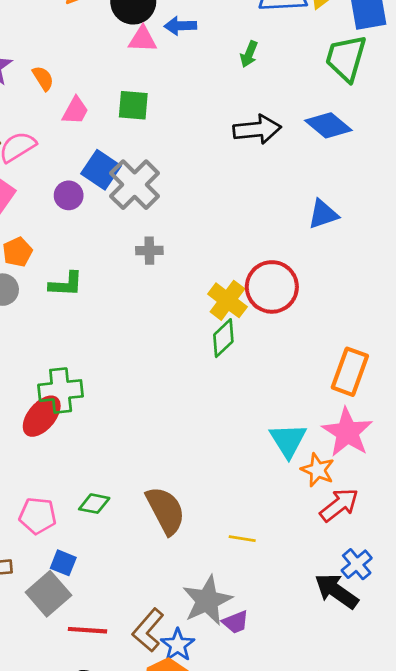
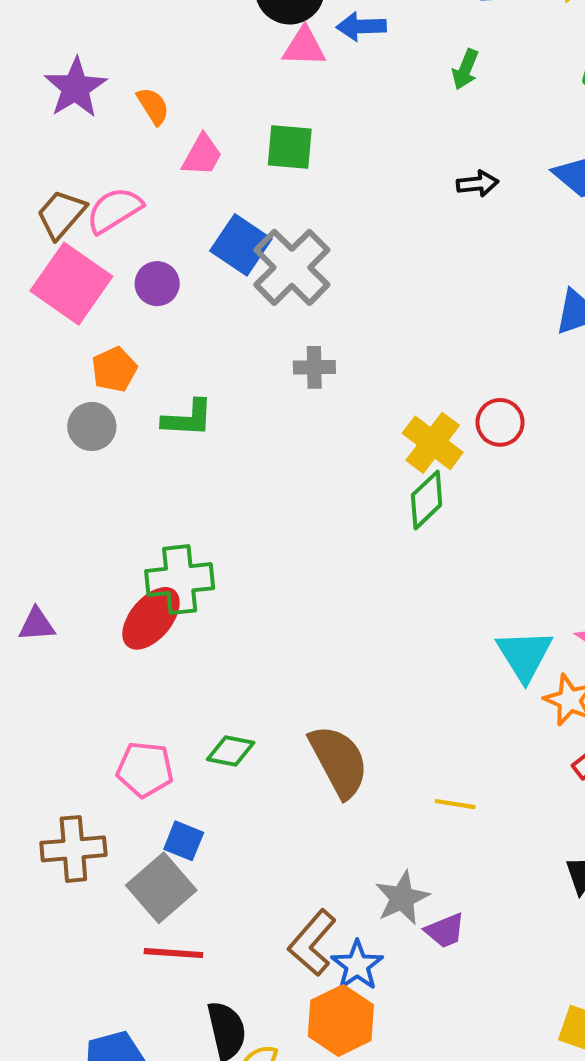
black arrow: (257, 129) -> (478, 184), size x0.6
purple circle: (69, 195) -> (157, 284), moved
red circle: (272, 287) -> (500, 422), size x0.6
gray star: (207, 601) -> (402, 898), size x0.7
red line: (87, 630) -> (173, 953), moved

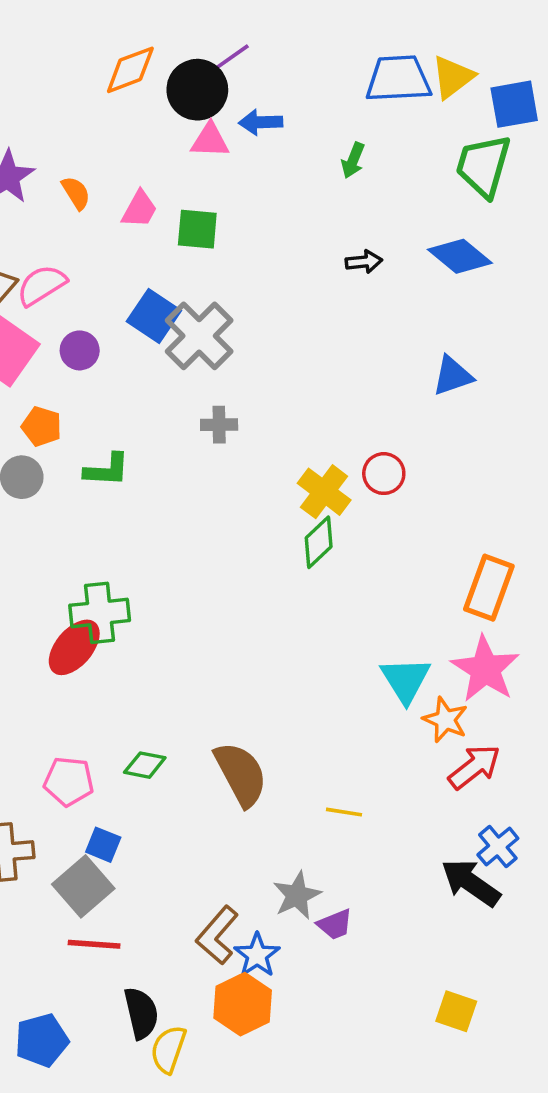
pink trapezoid: (202, 155) -> (139, 209), moved
orange pentagon: (114, 369) -> (42, 426), turned -30

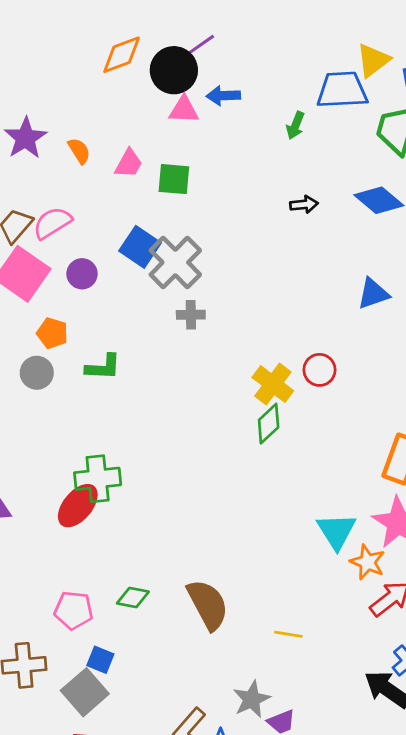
blue trapezoid: (398, 79) -> (342, 90), moved
gray cross: (219, 425) -> (191, 315), moved

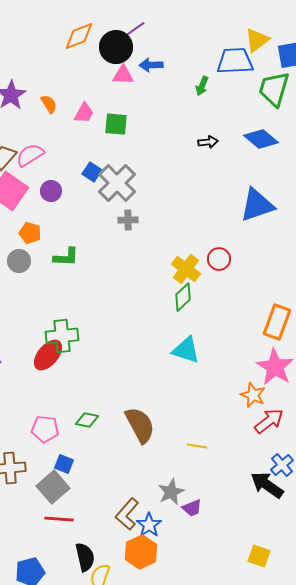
blue square: (140, 247) -> (92, 172), size x0.7
blue triangle: (373, 294) -> (257, 205), size x1.5
cyan triangle: (336, 531) -> (186, 350), moved, turned -40

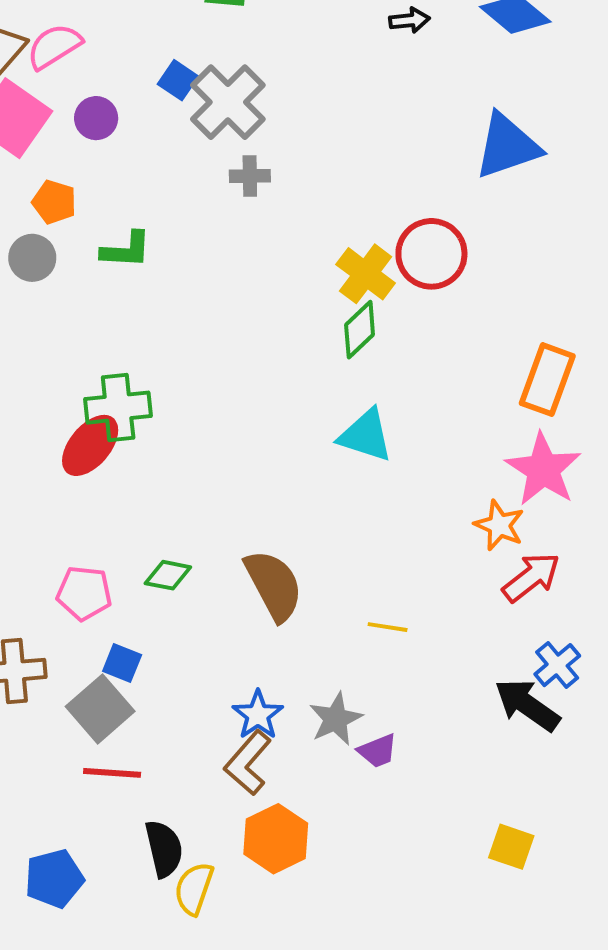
red circle: (219, 259) -> (431, 254), size x1.5
blue star: (149, 525) -> (258, 715), moved

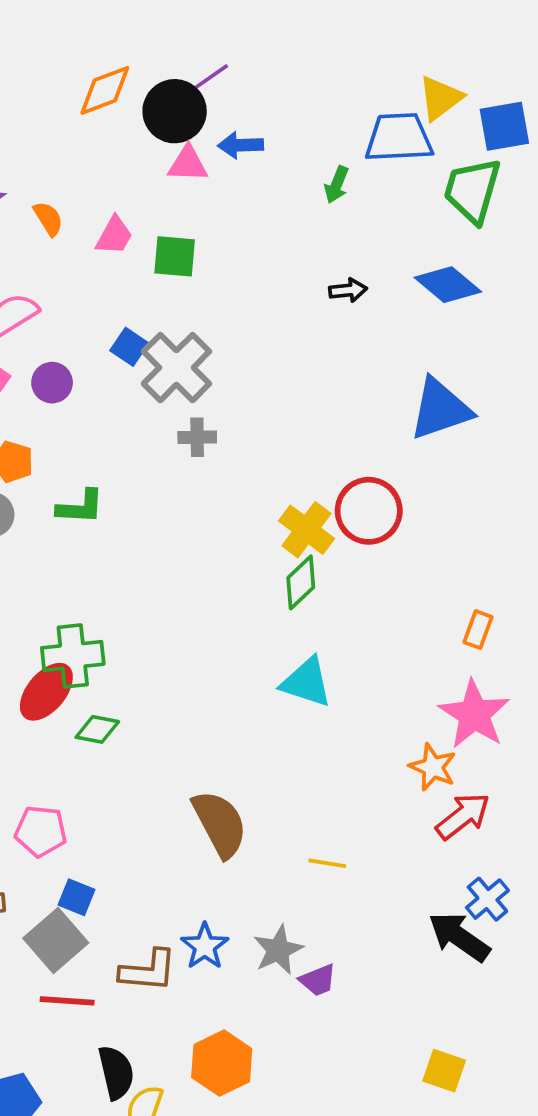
orange rectangle: (547, 380) -> (478, 630), size x0.6
green diamond: (168, 575) -> (97, 729), moved
brown L-shape: (248, 763) -> (148, 971), moved, turned -126

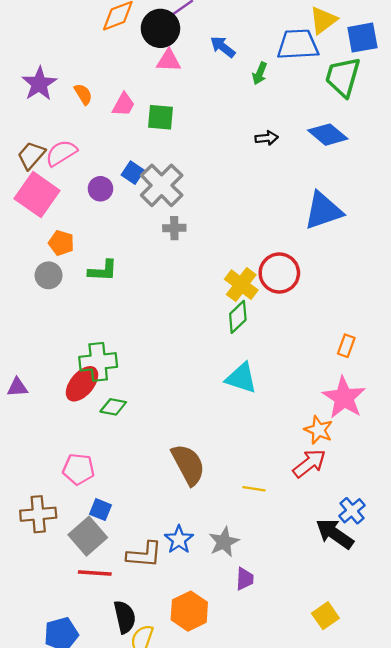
blue arrow: (241, 145) -> (223, 47), moved, turned 40
purple circle: (52, 383) -> (100, 189), moved
red arrow: (463, 816) -> (309, 463), moved
purple trapezoid: (318, 980) -> (245, 579), moved, turned -65
yellow square: (444, 1071) -> (325, 616), turned 36

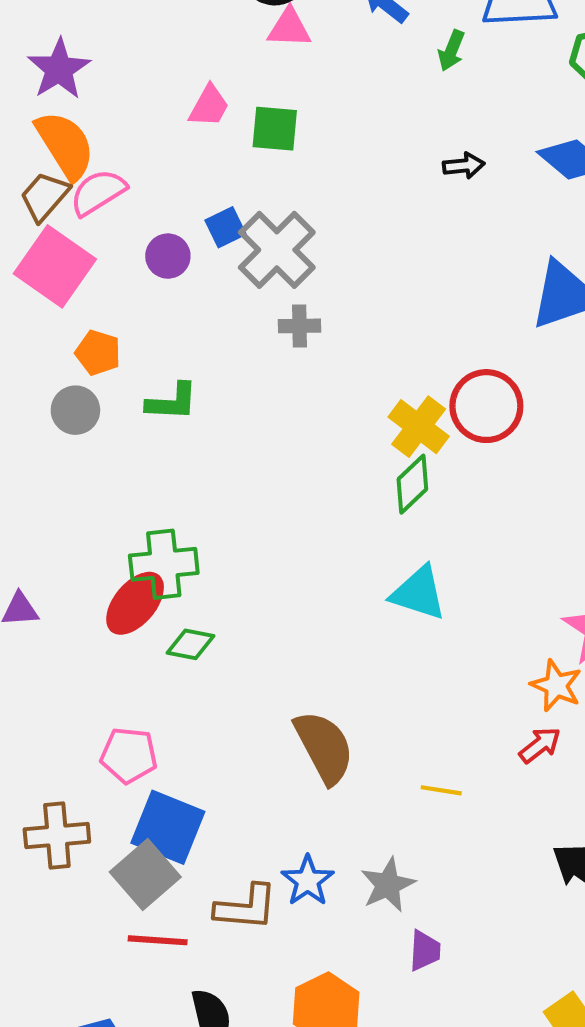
orange semicircle: (83, 94) -> (65, 145), moved, size x1.8
blue square: (133, 173) -> (225, 227), turned 30
red arrow: (309, 463) -> (540, 745), size x0.7
blue square: (100, 510) -> (168, 827), size x1.8

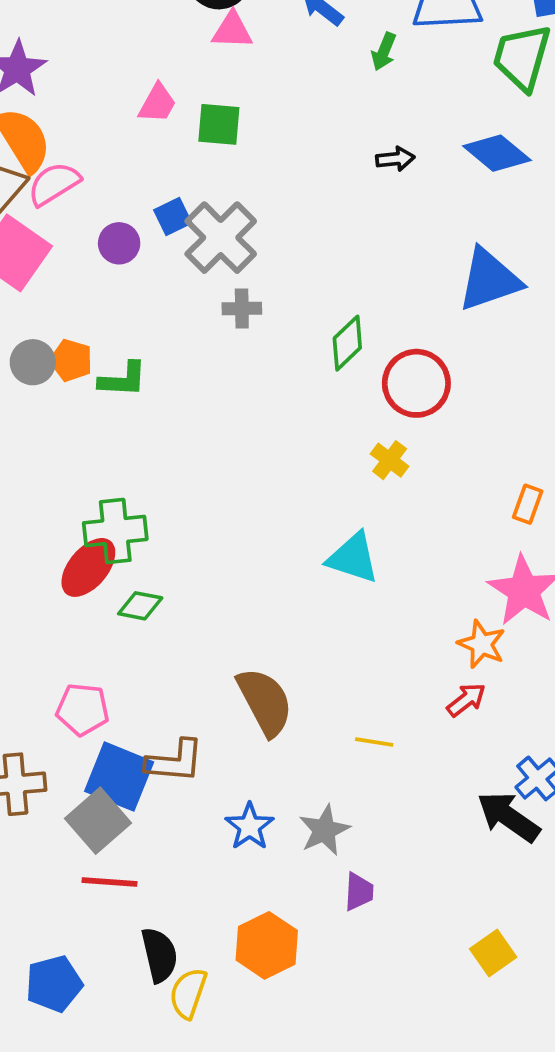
orange pentagon: (98, 353) -> (71, 360), moved
gray circle: (75, 410) -> (33, 362), moved
yellow cross: (419, 427) -> (390, 460), moved, size x0.7
green diamond: (412, 484) -> (347, 343), moved
brown L-shape: (246, 907) -> (175, 761), moved

